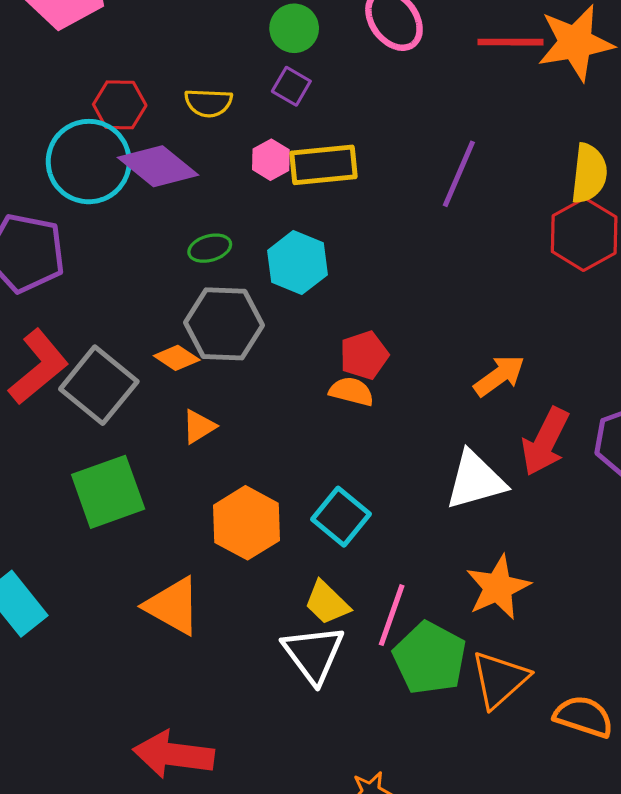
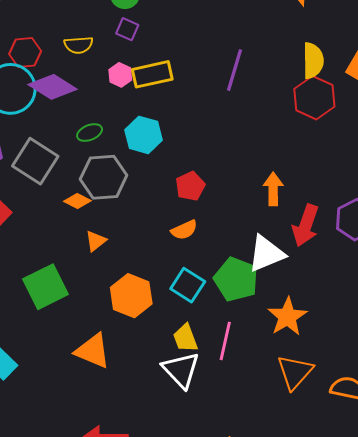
orange arrow: (499, 376) -> (273, 189), turned -48
gray square: (99, 385) -> (35, 161), moved
orange semicircle: (351, 392) -> (184, 230), moved, turned 148
yellow trapezoid: (327, 603) -> (185, 338), turned 32
green pentagon: (430, 658) -> (236, 279), moved

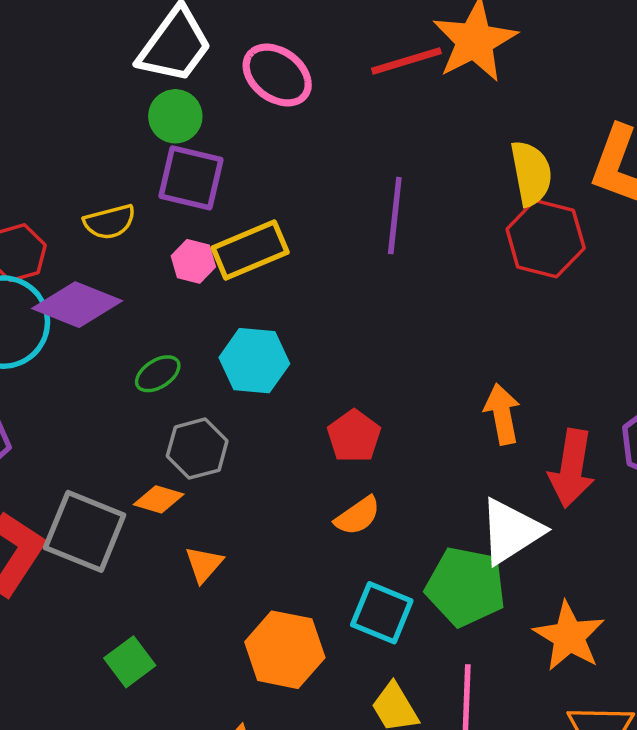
purple square: (127, 29) -> (191, 178), size x1.6
gray square: (35, 161) -> (85, 531), moved
gray hexagon: (104, 177) -> (197, 449), size x0.7
green square: (46, 287) -> (130, 662), size x0.6

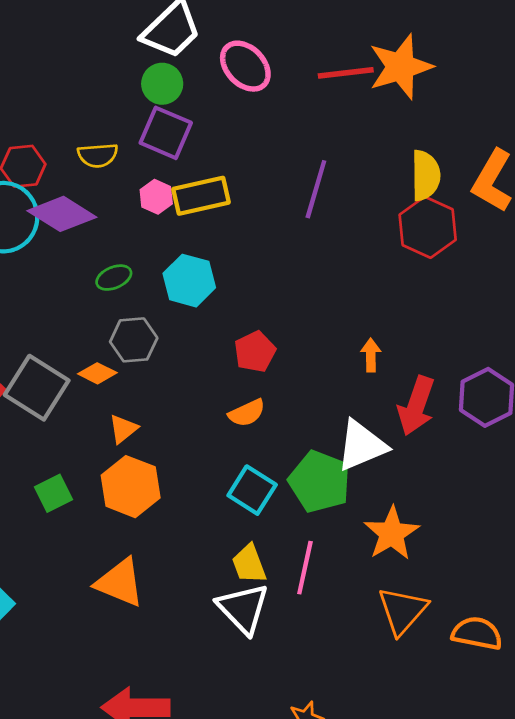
orange arrow: (502, 414) -> (371, 355), size x0.7
orange hexagon: (285, 650) -> (131, 487), moved

